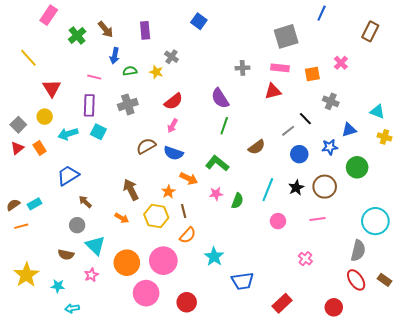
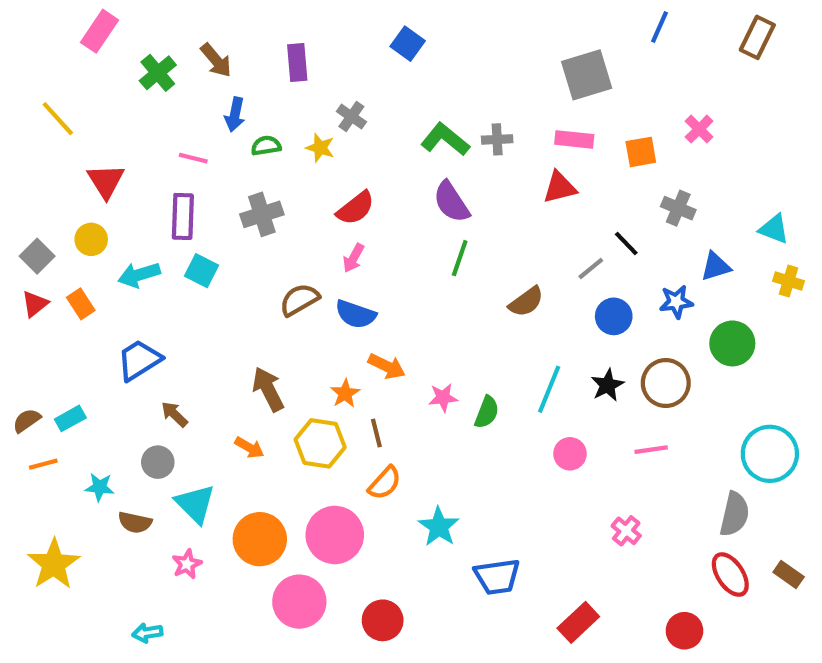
brown rectangle: (370, 31) -> (757, 37), moved
green L-shape: (217, 163) -> (445, 139), moved
cyan star: (58, 286) -> (100, 487), moved

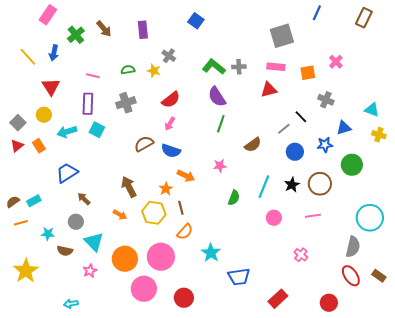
blue arrow: (235, 114) -> (54, 53), moved
pink star: (443, 398) -> (220, 166), moved

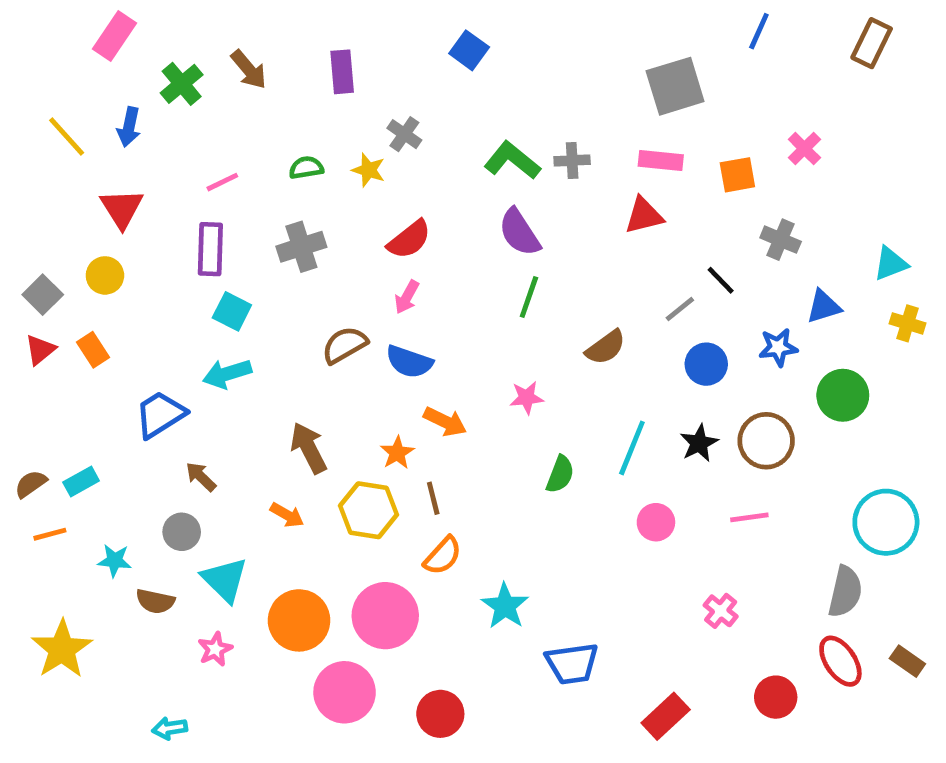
pink line: (93, 76) -> (222, 182), turned -40
cyan triangle: (372, 110) -> (891, 263), turned -42
cyan arrow: (67, 132) -> (227, 374), moved
red circle: (329, 303) -> (776, 697), moved

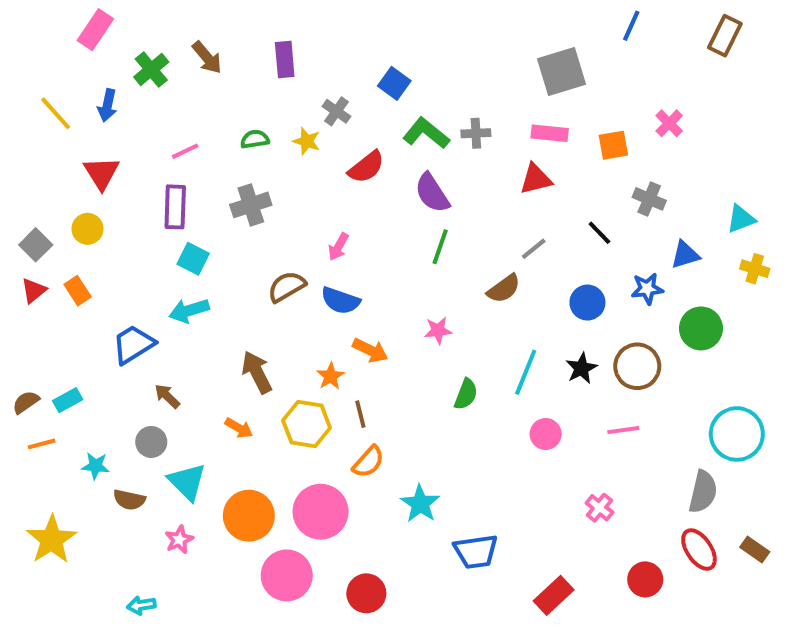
blue square: (469, 50) -> (394, 83), moved
red semicircle: (409, 240) -> (366, 167), moved
gray line: (680, 309) -> (534, 249), moved

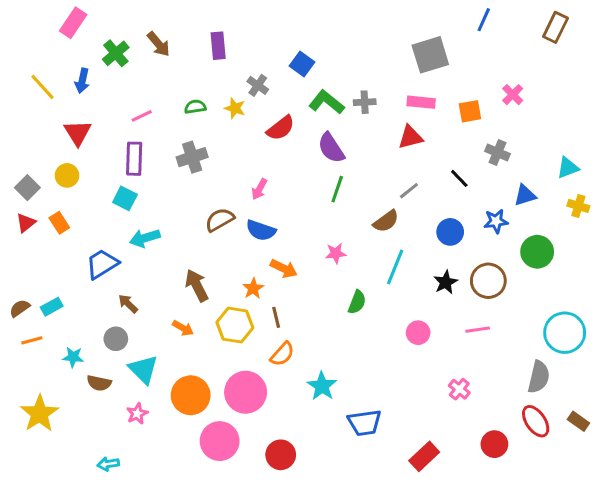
cyan square: (193, 259) -> (125, 198), moved
cyan line: (526, 372) -> (395, 267), moved

